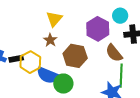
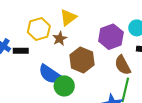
yellow hexagon: (30, 62) -> (39, 29), moved

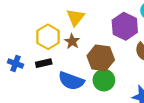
black rectangle: (21, 51) -> (44, 63), moved
green circle: (64, 86) -> (104, 80), moved

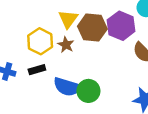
brown hexagon: (101, 58) -> (92, 28), moved
green circle: (104, 80) -> (88, 91), moved

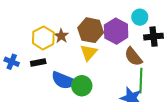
yellow triangle: (68, 19) -> (89, 53), moved
brown star: (66, 45) -> (61, 36), moved

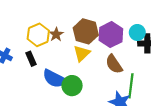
cyan circle: (140, 17) -> (137, 32), moved
brown semicircle: (133, 57) -> (114, 64), moved
black rectangle: (38, 63) -> (31, 59), turned 72

